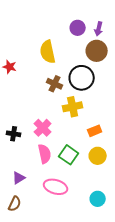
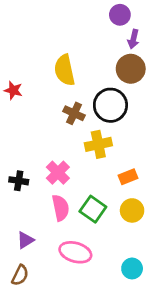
purple circle: (78, 28) -> (120, 15), moved

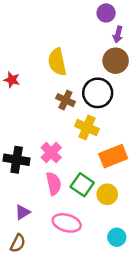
yellow cross: (98, 144) -> (87, 127), turned 35
orange rectangle: (128, 177) -> (113, 156), size x1.6
black cross: (19, 181) -> (17, 160), size x1.5
yellow circle: (132, 210) -> (107, 194), moved

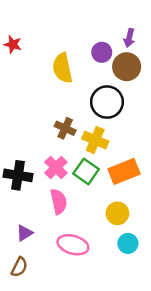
purple circle: (106, 13) -> (102, 52), moved
red star: (12, 80) -> (13, 44), moved
brown cross: (65, 100) -> (65, 128), moved
green square: (82, 185) -> (86, 171), moved
cyan circle: (117, 237) -> (128, 243), moved

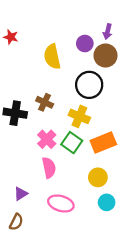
brown cross: (65, 128) -> (45, 102), moved
black cross: (18, 175) -> (15, 113), moved

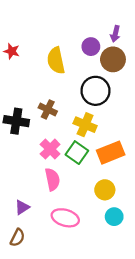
red star: (11, 37) -> (12, 51), moved

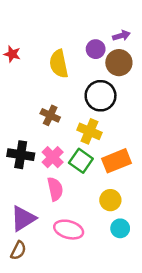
purple arrow: (115, 34) -> (121, 36), turned -119
black cross: (16, 121) -> (21, 155), moved
purple triangle: (22, 207) -> (23, 219), size x1.6

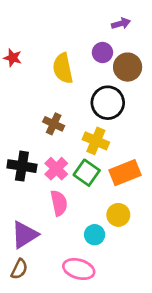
purple arrow: (121, 36) -> (121, 23), moved
cyan circle: (120, 228) -> (95, 235), moved
pink ellipse: (69, 230) -> (79, 269), moved

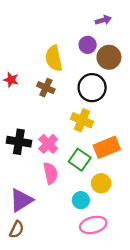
red star: (13, 58) -> (11, 80), moved
brown cross: (54, 124) -> (46, 88), moved
green square: (87, 173) -> (80, 160), moved
pink ellipse: (79, 269) -> (93, 225), moved, turned -30

